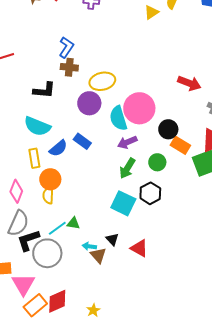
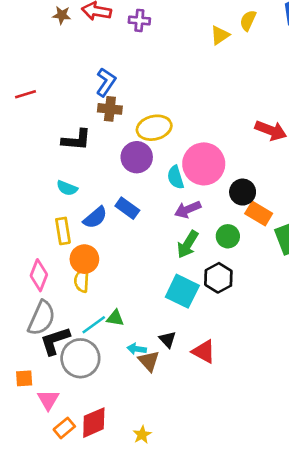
cyan semicircle: (118, 118) -> (176, 177), size x0.7
cyan semicircle: (37, 126) -> (67, 188), size x0.6
pink triangle: (23, 284) -> (48, 400), size x0.7
orange rectangle: (35, 305) -> (64, 428), size x0.7

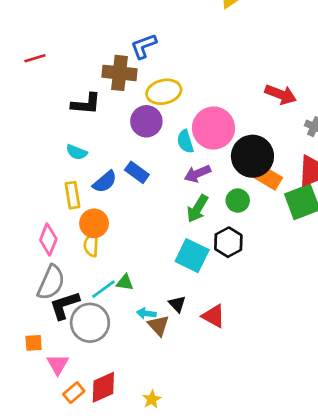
blue L-shape: (106, 82) -> (144, 46), moved, turned -144
brown cross: (110, 109) -> (120, 73), size x1.4
black circle: (243, 192) -> (252, 156), size x1.6

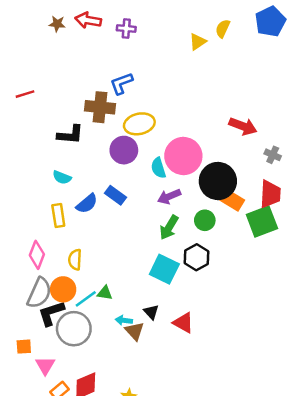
orange circle: (94, 223) -> (63, 289), moved

